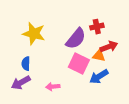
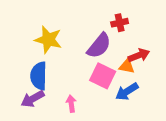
red cross: (97, 27) -> (120, 23), moved
blue semicircle: (26, 64) -> (39, 76), size x1.6
pink arrow: (53, 87) -> (71, 104), turned 88

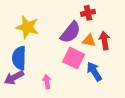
red arrow: (139, 55) -> (104, 41), turned -78
orange triangle: (127, 66) -> (89, 41), moved
blue arrow: (127, 92) -> (94, 71), turned 90

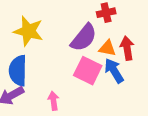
blue arrow: (94, 71) -> (114, 71), moved

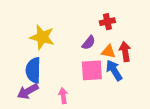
purple semicircle: (84, 38) -> (89, 43), size x0.6
pink square: (88, 71) -> (92, 70), turned -30

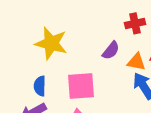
blue semicircle: (33, 70) -> (40, 86), size x0.6
pink square: (92, 70) -> (81, 86), moved

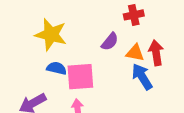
blue semicircle: (40, 86) -> (57, 68), moved, turned 102

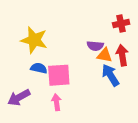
red cross: (134, 15) -> (121, 24), moved
purple semicircle: (110, 42) -> (95, 46), moved, turned 56

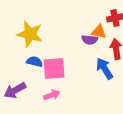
orange triangle: (105, 55) -> (99, 32), moved
pink arrow: (56, 102) -> (52, 95), turned 77

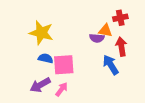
purple arrow: (15, 90) -> (40, 85), moved
pink arrow: (52, 95) -> (62, 89), turned -32

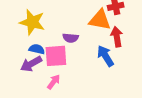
orange triangle: (105, 31) -> (100, 20), size x1.5
purple semicircle: (97, 38) -> (71, 38), moved
purple arrow: (40, 85) -> (31, 64), moved

